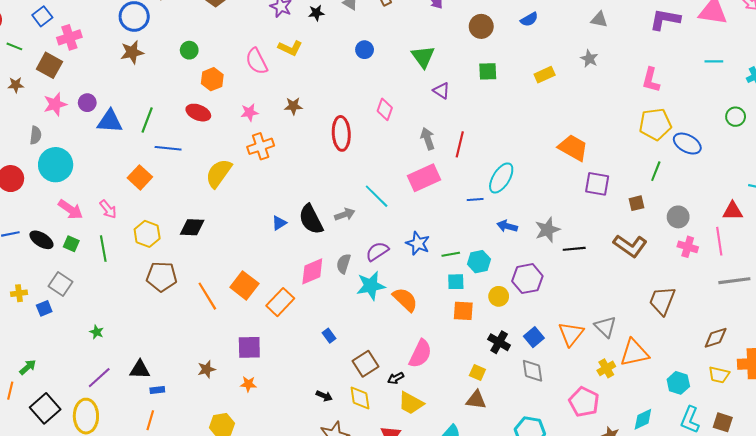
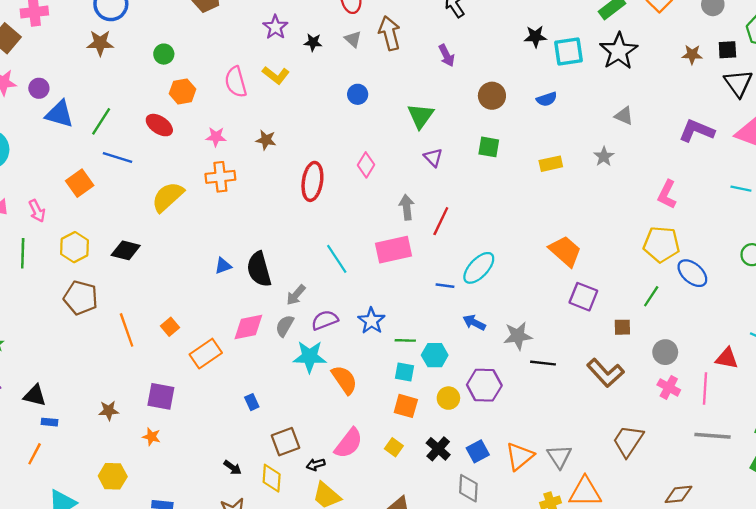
gray arrow: (345, 214) -> (296, 295), moved, turned 138
orange square: (244, 285) -> (170, 327), size x0.6
yellow square: (477, 373) -> (394, 447), moved

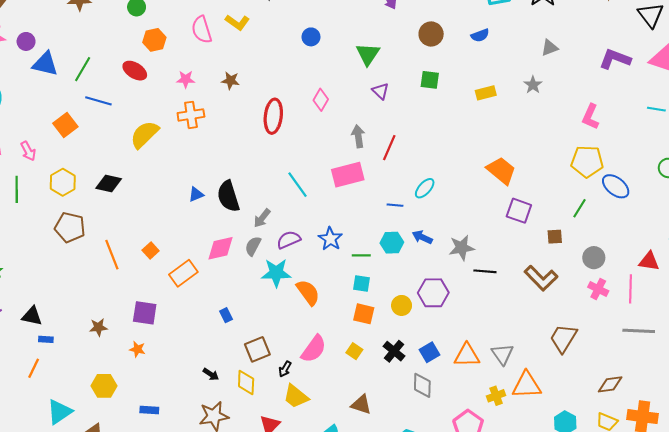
gray triangle: (624, 116) -> (550, 48), turned -42
cyan ellipse: (479, 268) -> (425, 188), size x0.7
cyan hexagon: (435, 355) -> (392, 243), moved
orange triangle: (520, 456) -> (467, 355), turned 40
black arrow: (316, 465) -> (285, 369), turned -42

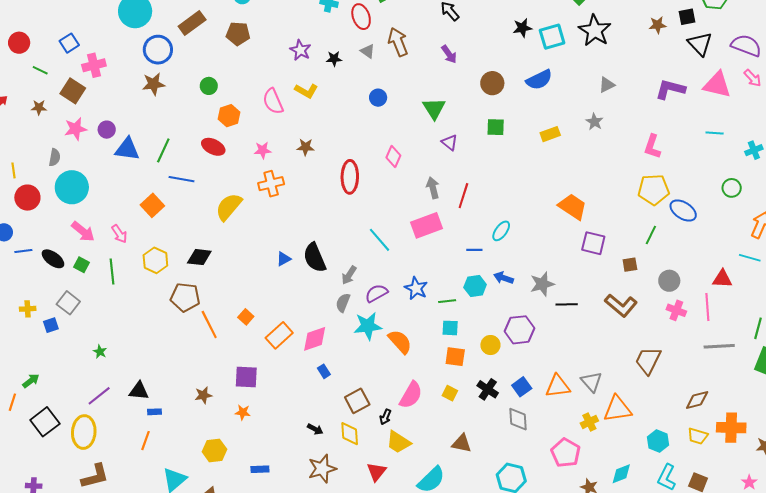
blue semicircle: (480, 35) -> (539, 80), size x1.5
brown pentagon: (70, 227) -> (185, 297), moved
pink diamond: (221, 248) -> (315, 339), moved

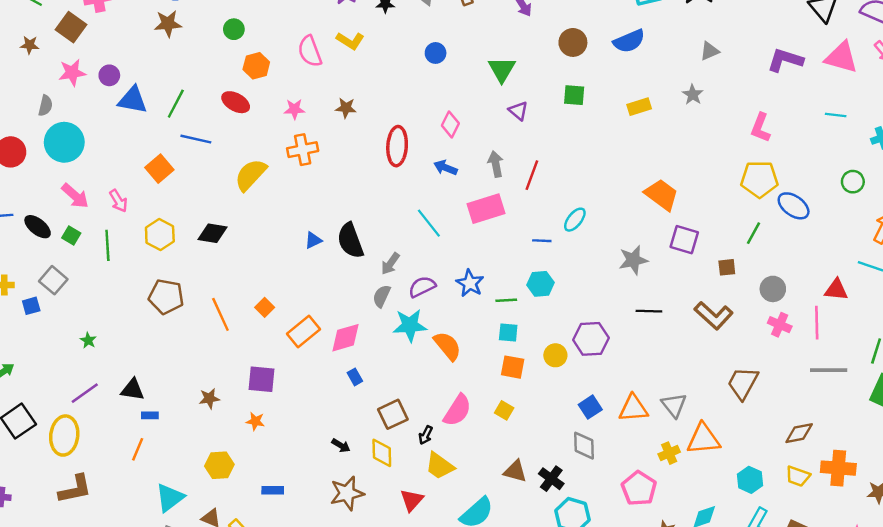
blue arrow: (504, 278) -> (446, 168), moved
gray star: (542, 284) -> (633, 260), moved
brown pentagon: (185, 297) -> (166, 297), moved
black cross: (488, 389) -> (551, 479), moved

